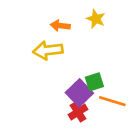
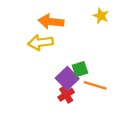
yellow star: (96, 19) -> (101, 16), moved
orange arrow: (60, 26) -> (51, 22), size x1.5

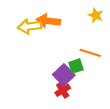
yellow arrow: (41, 42) -> (30, 26), moved
orange line: (95, 85) -> (90, 53), moved

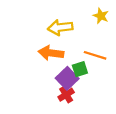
orange arrow: (48, 21) -> (51, 53), moved
yellow arrow: (30, 26) -> (60, 27), moved

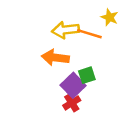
orange line: (95, 55) -> (89, 34), moved

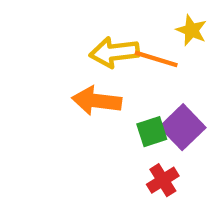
purple square: (73, 85) -> (183, 127), moved
red cross: (72, 103) -> (163, 180), moved

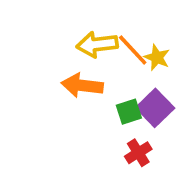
yellow star: (191, 30) -> (157, 57), moved
orange line: (156, 59) -> (133, 50), turned 30

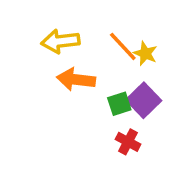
yellow arrow: (97, 44) -> (60, 41), moved
red cross: (138, 153) -> (128, 142), turned -30

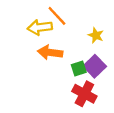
orange line: (123, 46) -> (57, 16), moved
red cross: (128, 142) -> (84, 94), size x1.5

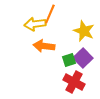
orange line: (57, 16) -> (50, 14), turned 66
yellow star: (96, 35) -> (84, 31), size x1.5

